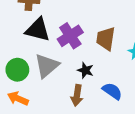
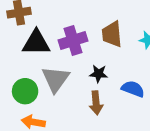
purple cross: (70, 36) -> (73, 40), turned 30

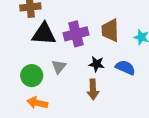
gray triangle: (56, 79) -> (59, 67), size x0.6
blue semicircle: (133, 89) -> (125, 68), moved

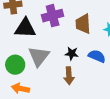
purple cross: (76, 34) -> (53, 16), moved
gray triangle: (59, 67) -> (39, 56), size x1.6

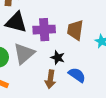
purple cross: (53, 16) -> (44, 30), moved
blue semicircle: (97, 56) -> (77, 75), moved

